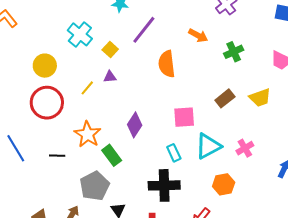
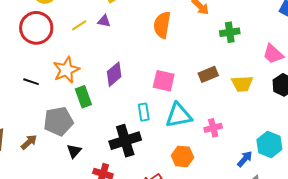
black cross: (164, 185) -> (125, 141), turned -32

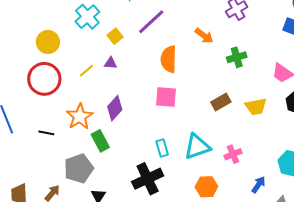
purple diamond: (114, 74) -> (115, 108), moved
pink square: (164, 81) -> (166, 97), moved
blue arrow: (245, 159) -> (258, 185), moved

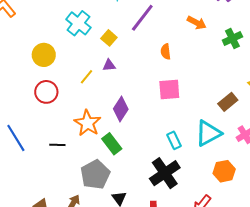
orange semicircle: (169, 59) -> (166, 52), size x0.6
red circle: (44, 79) -> (46, 92), size x0.7
brown rectangle: (221, 102) -> (228, 102), moved

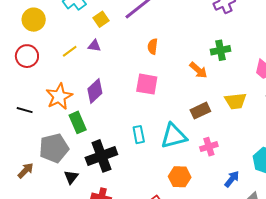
orange arrow: (197, 23) -> (198, 70), moved
black cross: (165, 173) -> (101, 156), moved

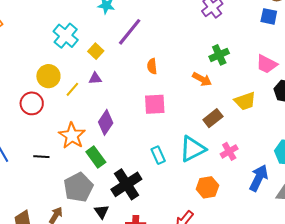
yellow circle: (34, 20) -> (48, 76), moved
blue arrow: (232, 179) -> (259, 178), size x1.5

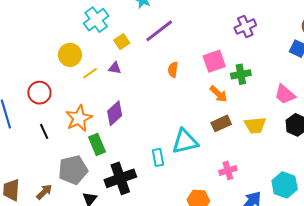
red circle: (32, 103) -> (39, 93), moved
pink square: (155, 104) -> (214, 61), moved, turned -30
brown rectangle: (213, 118) -> (221, 123), moved
cyan triangle: (193, 149) -> (185, 141), moved
black line: (41, 157) -> (44, 131), turned 49

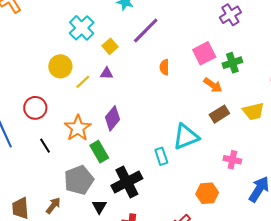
pink cross: (228, 170) -> (232, 160), turned 36

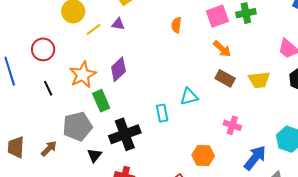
green cross: (232, 63) -> (246, 13), moved
brown rectangle: (219, 114) -> (225, 78), turned 54
cyan triangle: (186, 137) -> (189, 97), size x0.7

